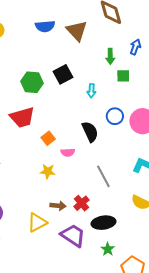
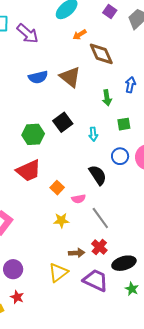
green square: (123, 76) -> (124, 124), moved
gray line: (103, 176) -> (100, 218), moved

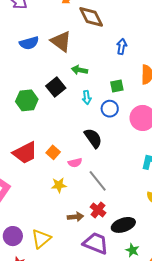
green arrow: (107, 98) -> (79, 70), moved, turned 112
blue circle: (120, 156) -> (110, 109), moved
red trapezoid: (28, 171) -> (25, 153), moved
yellow triangle: (58, 273) -> (41, 239), moved

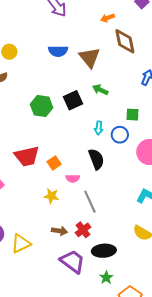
cyan arrow: (87, 97) -> (99, 128), moved

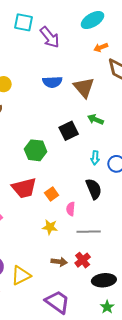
green hexagon: (42, 106) -> (36, 150), moved
pink semicircle: (73, 178) -> (71, 209), turned 96
gray line: (90, 202) -> (89, 232), turned -65
purple trapezoid: (73, 262) -> (57, 302), moved

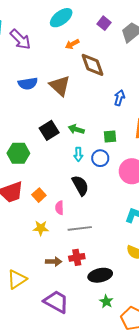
green arrow: (95, 119) -> (76, 129), moved
red cross: (83, 260) -> (77, 257), turned 35

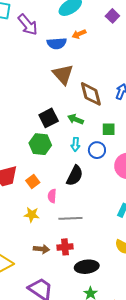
brown diamond: (93, 65) -> (91, 94), moved
blue semicircle: (28, 84) -> (57, 43), moved
green hexagon: (18, 153) -> (40, 144), moved
black semicircle: (80, 185) -> (75, 176), turned 50

